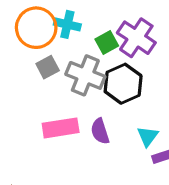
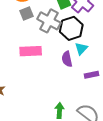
purple semicircle: (100, 131) -> (67, 59), moved
cyan triangle: (148, 136) -> (81, 48), moved

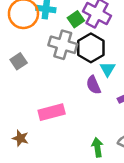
gray square: (27, 13) -> (19, 61), moved
pink rectangle: (31, 51) -> (52, 112), moved

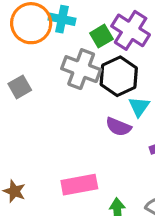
purple semicircle: (93, 85) -> (118, 127), turned -48
pink rectangle: (52, 112) -> (79, 185), moved

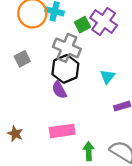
black hexagon: (119, 76) -> (65, 69), moved
purple semicircle: (118, 127) -> (59, 90), moved, turned 36

